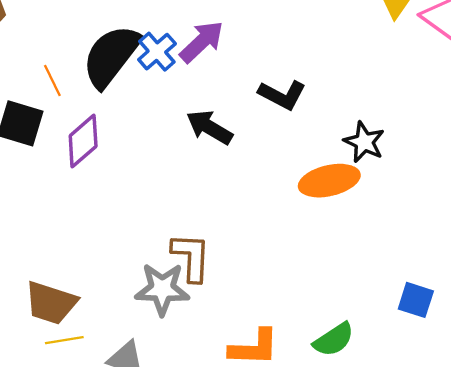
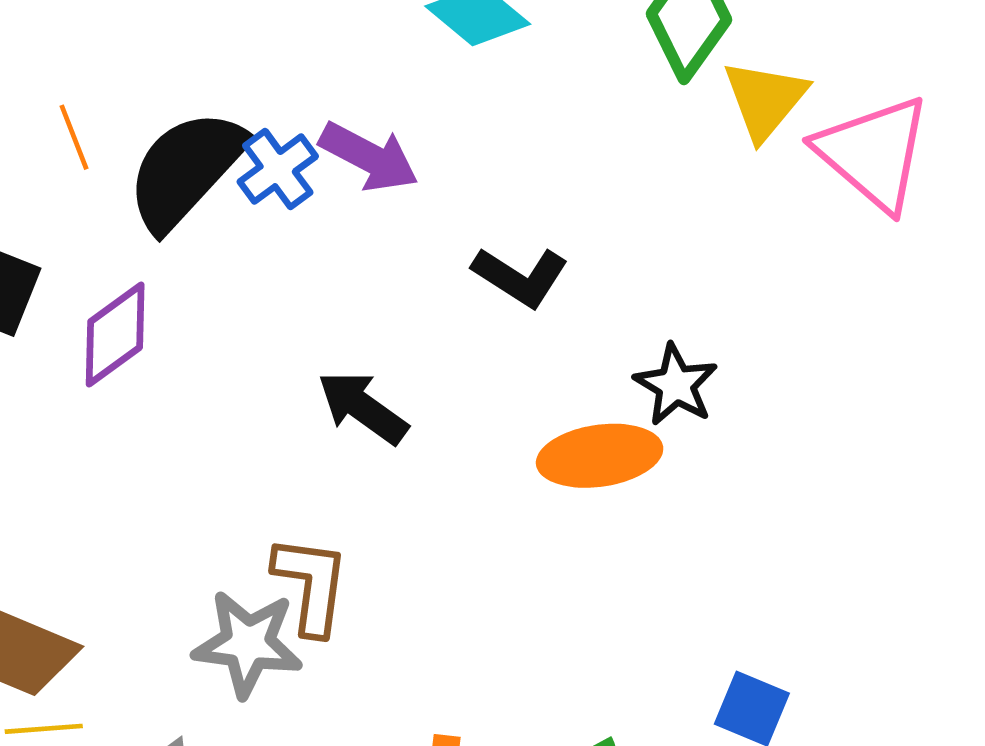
purple arrow: (202, 42) -> (369, 157), turned 66
orange line: (52, 81) -> (74, 137), moved
black arrow: (209, 127) -> (363, 407), moved

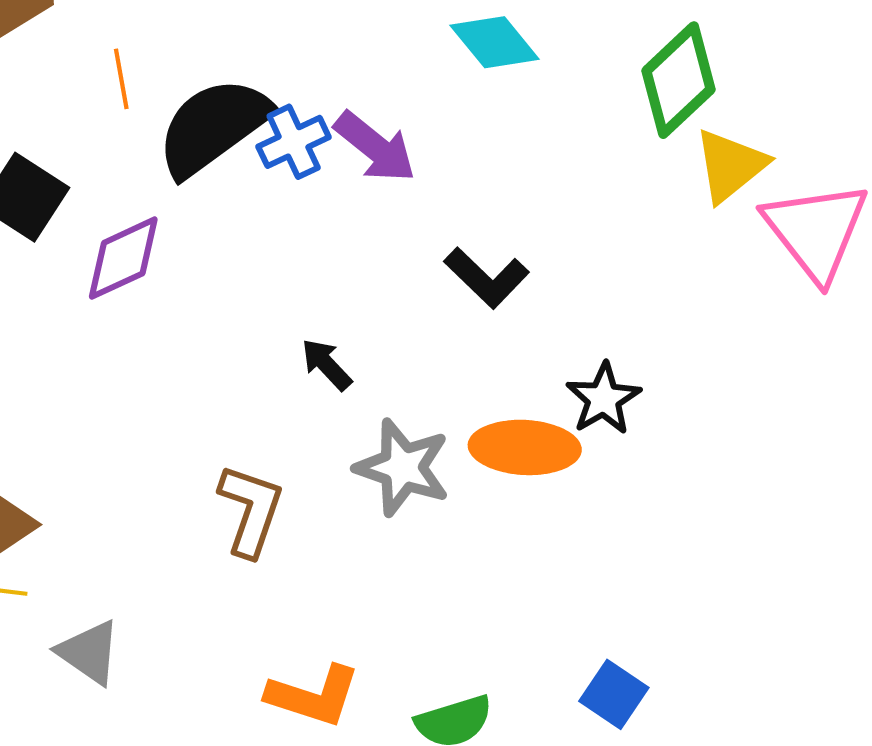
black arrow: (363, 407) -> (326, 364), size x0.7
gray star: (248, 644) -> (403, 468), moved

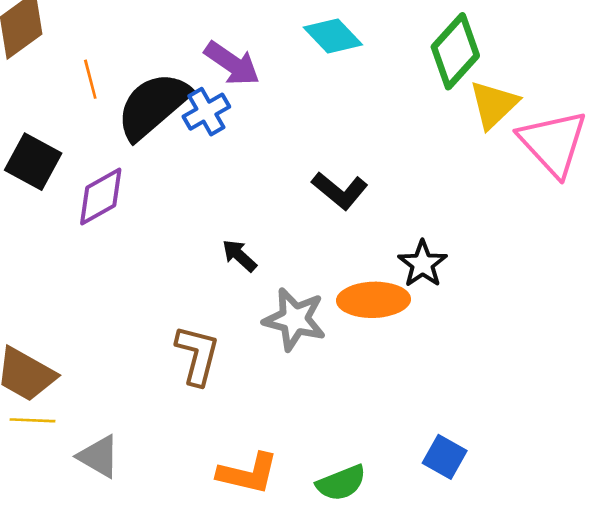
purple arrow: (375, 147) -> (232, 63), moved

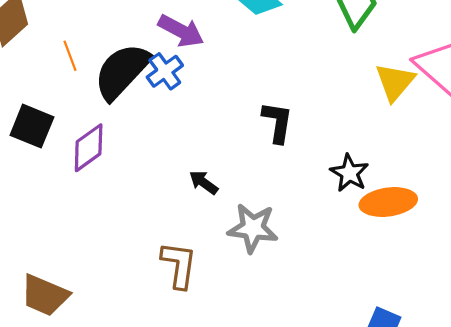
yellow triangle: (494, 105) -> (395, 82), moved
black L-shape: (340, 191) -> (277, 122), turned -114
orange ellipse: (374, 300) -> (388, 202), moved

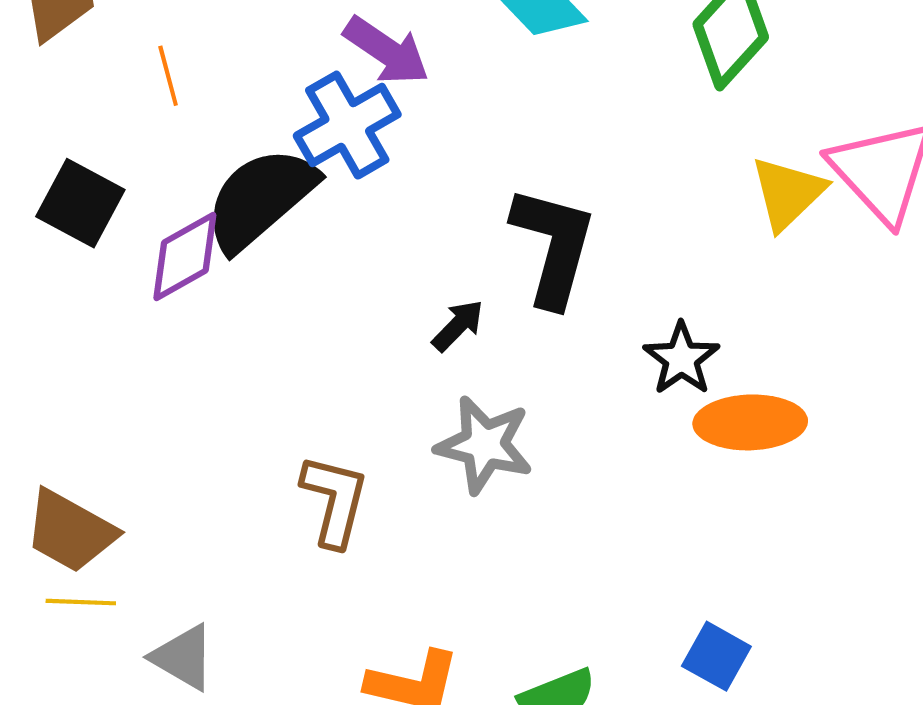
black semicircle: (122, 71) -> (260, 199), moved
blue cross: (165, 71) -> (347, 125), size x1.4
black L-shape: (277, 122) -> (553, 246), size x1.5
black arrow: (204, 183) -> (458, 325), moved, turned 92

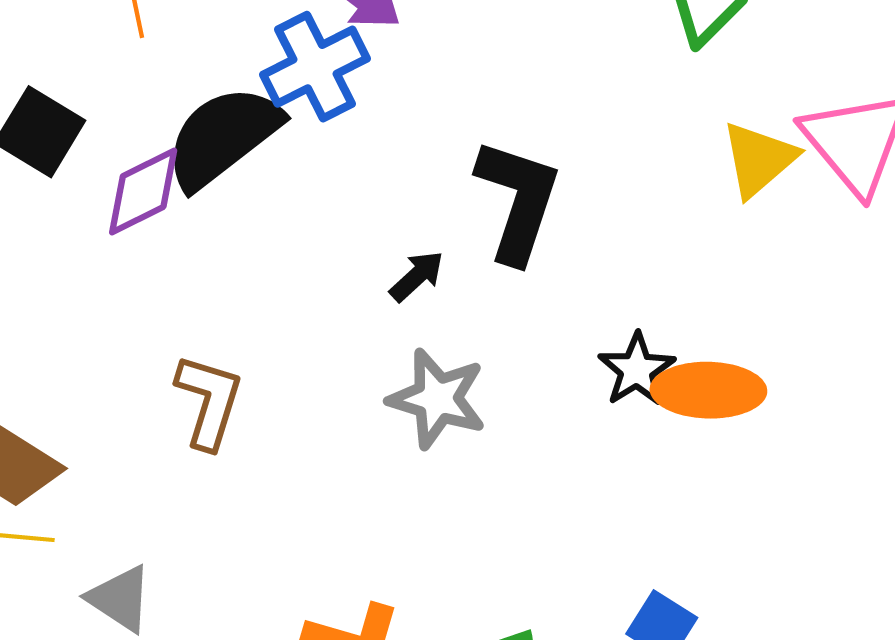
black star: (681, 359) -> (637, 370), moved
brown L-shape: (335, 500) -> (209, 401), moved

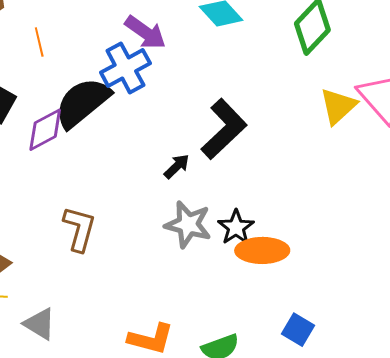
black L-shape: (518, 201) -> (224, 129), turned 30
black star: (637, 370) -> (236, 227), moved
orange ellipse: (708, 390) -> (262, 250), moved

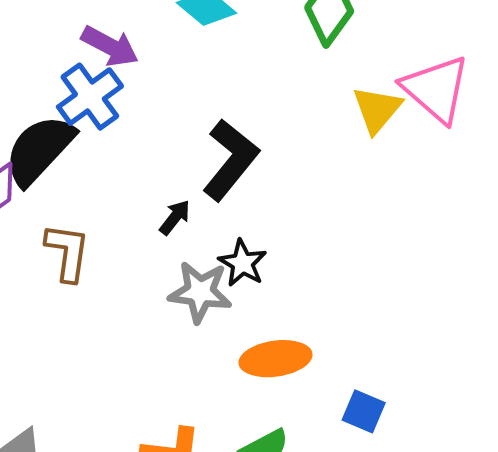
black star: (236, 227) -> (243, 263), moved
brown L-shape: (79, 229) -> (67, 252), moved
orange ellipse: (262, 250) -> (276, 359), moved

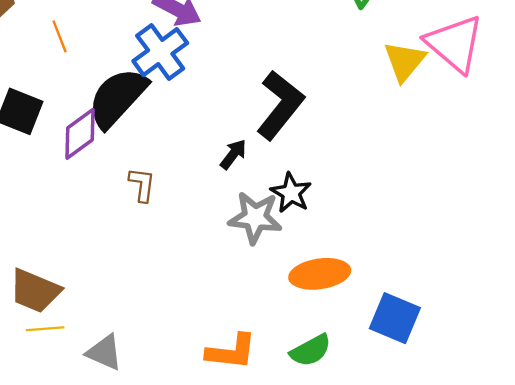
brown L-shape: (67, 252) -> (142, 185), size x0.7
blue square: (364, 411) -> (395, 318), size x1.4

